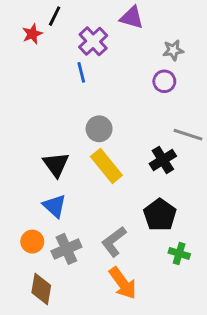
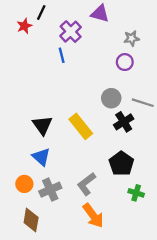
gray circle: (99, 129) -> (111, 98), moved

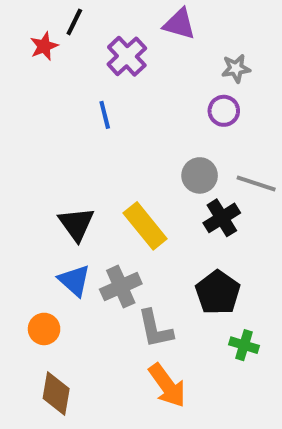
blue line: (62, 55) -> (105, 115), moved
gray L-shape: (86, 184) -> (155, 329), turned -65
gray cross: (50, 190) -> (121, 287), moved

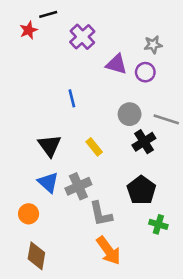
black line: (74, 22) -> (48, 14), turned 48
purple triangle: (179, 24) -> (116, 64), moved
blue line: (105, 115) -> (72, 98), moved
yellow rectangle: (145, 226) -> (94, 147), size x0.6

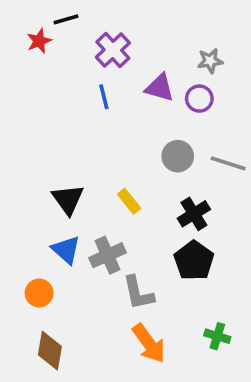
blue line: (72, 98) -> (104, 97), moved
black cross: (144, 142) -> (194, 214), moved
green cross: (158, 224) -> (217, 336), moved

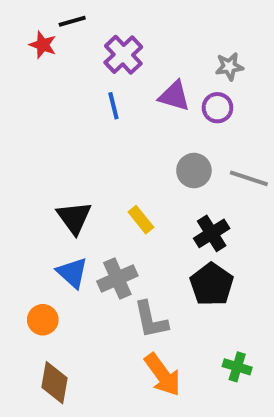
red star: (39, 41) -> (43, 45), turned -30

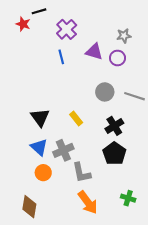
orange circle: (43, 320) -> (43, 173), moved

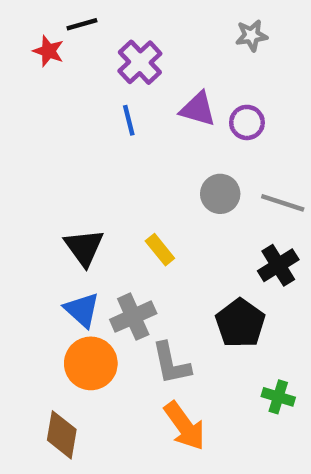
gray star: (124, 36) -> (251, 35), moved
black cross: (114, 126) -> (278, 265), moved
orange circle: (43, 173) -> (91, 363), size x1.5
green cross: (128, 198) -> (278, 397), moved

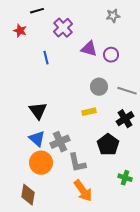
red star: (48, 51) -> (20, 31), moved
blue line: (129, 120) -> (46, 58), moved
yellow rectangle: (160, 250) -> (89, 112), moved, turned -64

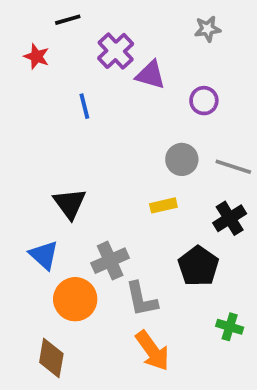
purple triangle: (89, 49) -> (151, 75), moved
blue triangle: (37, 139) -> (44, 255), moved

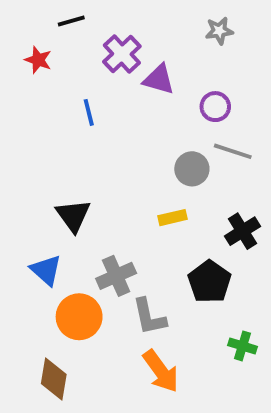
gray line: (233, 167) -> (233, 151), moved

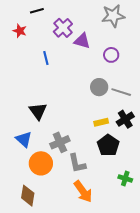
gray star: (219, 31) -> (113, 16), size x1.6
gray line: (233, 151) -> (121, 92), moved
yellow rectangle: (172, 218) -> (101, 122), moved

